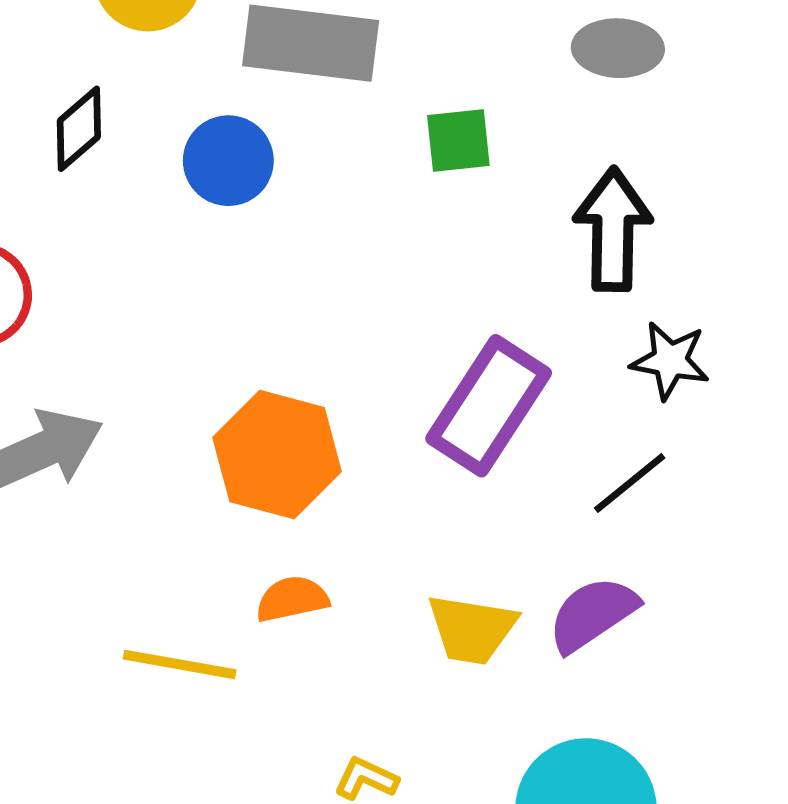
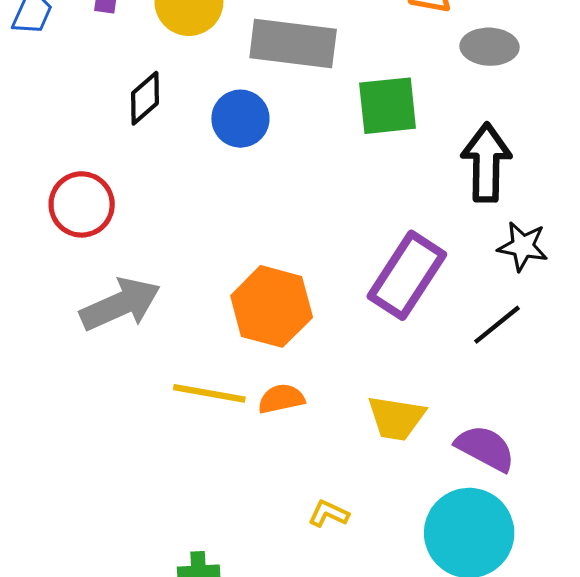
green square: (458, 140) -> (388, 106), size x1.4
purple semicircle: (593, 614) -> (485, 448), moved, turned 62
yellow line: (180, 664) -> (209, 393), moved

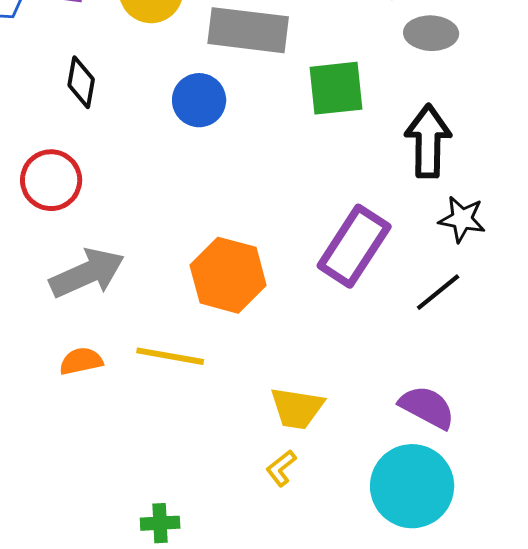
black diamond: (145, 98) -> (81, 82), moved, turned -39
orange semicircle: (281, 399) -> (81, 361), moved
yellow trapezoid: (396, 418) -> (297, 408), moved
yellow L-shape: (328, 514) -> (281, 468), turned -63

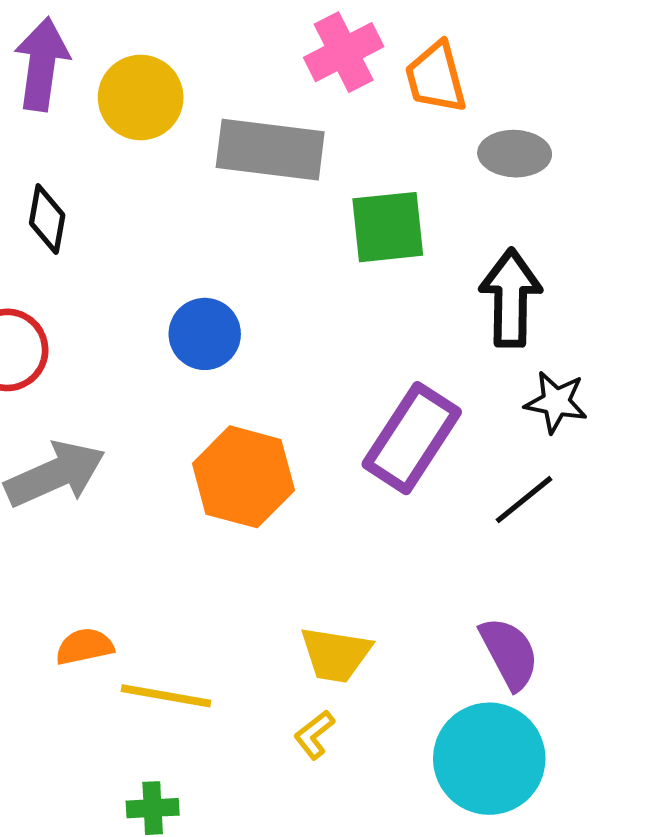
blue circle: (199, 100) -> (205, 334), moved
yellow line: (170, 356) -> (166, 696), moved
orange semicircle: (81, 361) -> (85, 646), moved
purple semicircle: (427, 407) -> (509, 653), turned 34

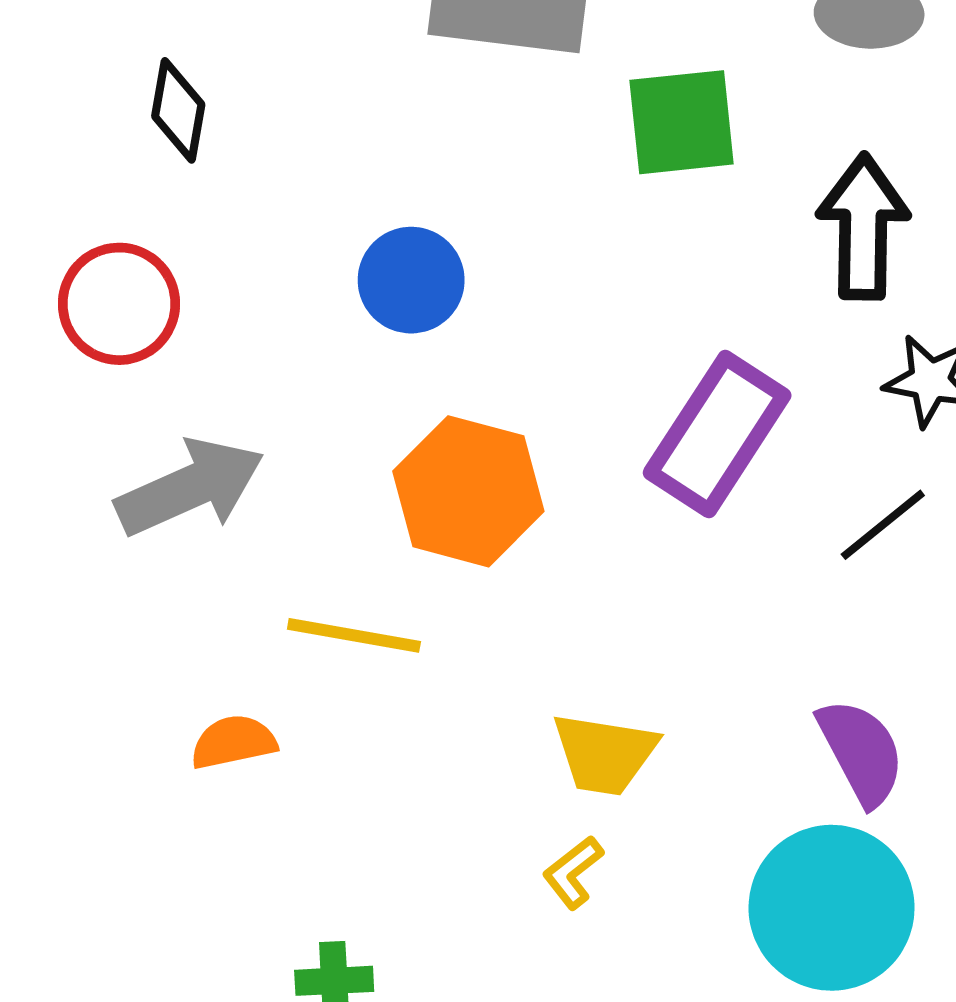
yellow line: (166, 696) -> (354, 635), moved

